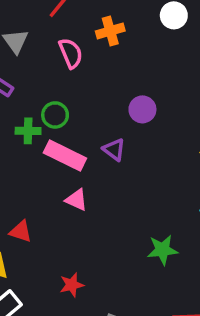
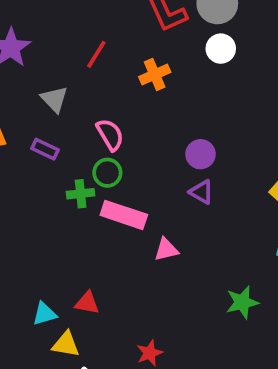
pink semicircle: (71, 53) -> (110, 135), moved
purple triangle: (114, 150) -> (202, 192), moved
pink triangle: (76, 200) -> (166, 250), moved, turned -30

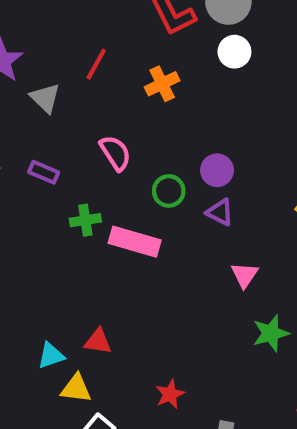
gray triangle: (54, 99) -> (45, 98), moved
green circle: (107, 173) -> (169, 191), moved
pink triangle: (166, 250) -> (245, 275), moved, turned -40

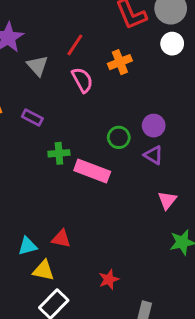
pink semicircle: (115, 153) -> (82, 80), moved

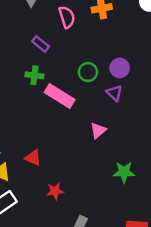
purple rectangle: (32, 118) -> (41, 44), moved
pink triangle: (167, 200) -> (98, 131), moved
red triangle: (61, 239) -> (33, 158), moved

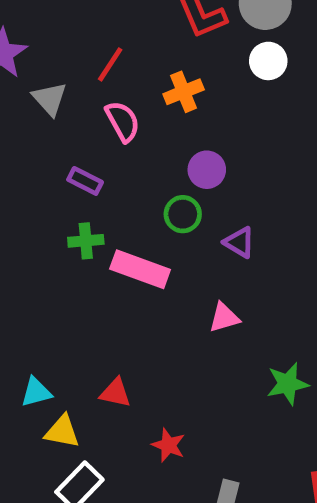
purple circle: (120, 68) -> (207, 170), moved
pink triangle: (98, 131) -> (224, 318), turned 36
red star: (55, 191) -> (168, 445), turned -30

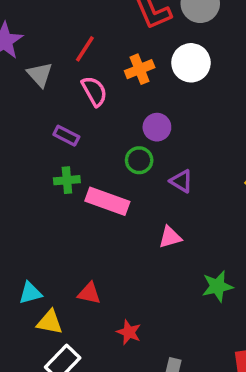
white circle: (268, 61) -> (191, 63), moved, size x1.4

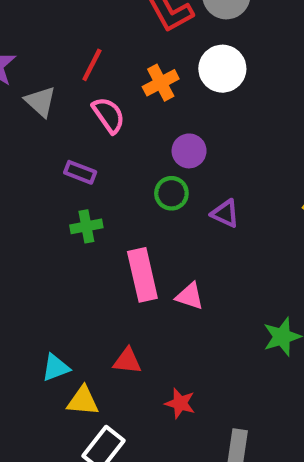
pink rectangle: (107, 201) -> (142, 275), moved, turned 63
pink triangle: (170, 237) -> (190, 296), moved, turned 40

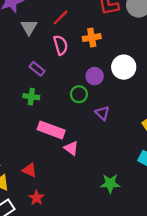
white circle: (222, 69) -> (124, 67), moved
pink rectangle: (142, 275) -> (51, 130), turned -75
red star: (180, 403) -> (36, 198), moved

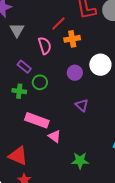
red line: (61, 17) -> (58, 24), moved
green circle: (79, 94) -> (40, 82), moved
red triangle: (29, 170) -> (18, 156), size x1.5
green star: (110, 183) -> (80, 161), moved

